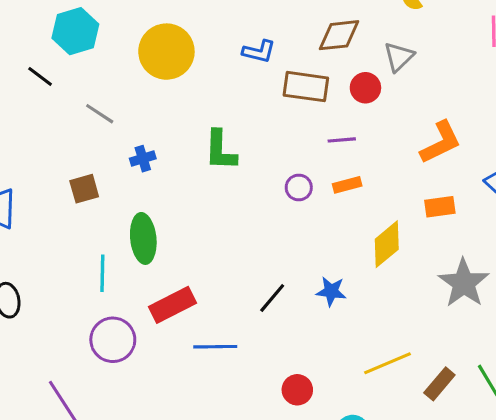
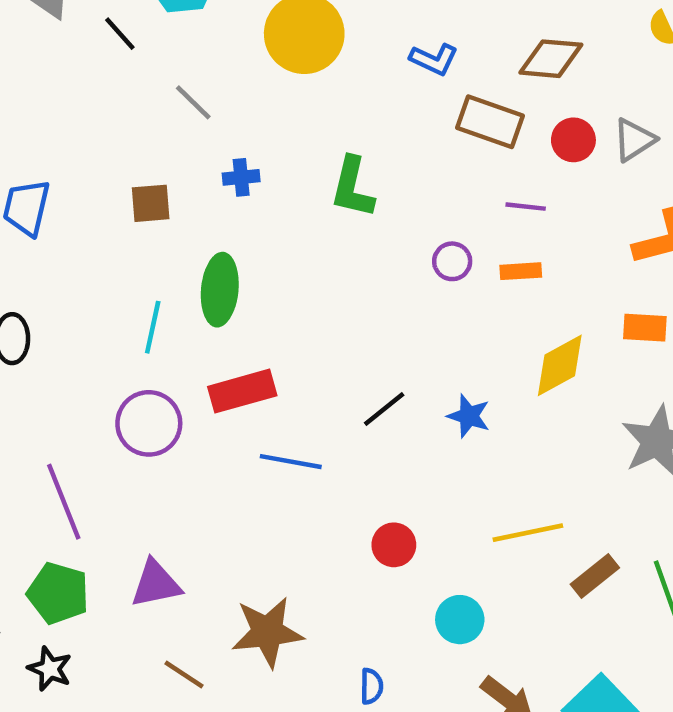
gray triangle: (399, 57) -> (634, 140), moved

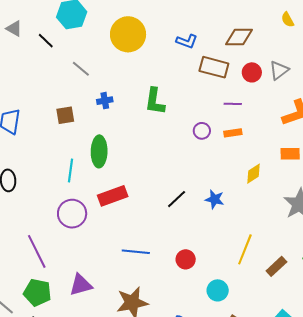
yellow diamond: (560, 365) -> (253, 174), size x0.7
blue line: (291, 462) -> (136, 252), moved
yellow line: (528, 533) -> (245, 249), turned -52

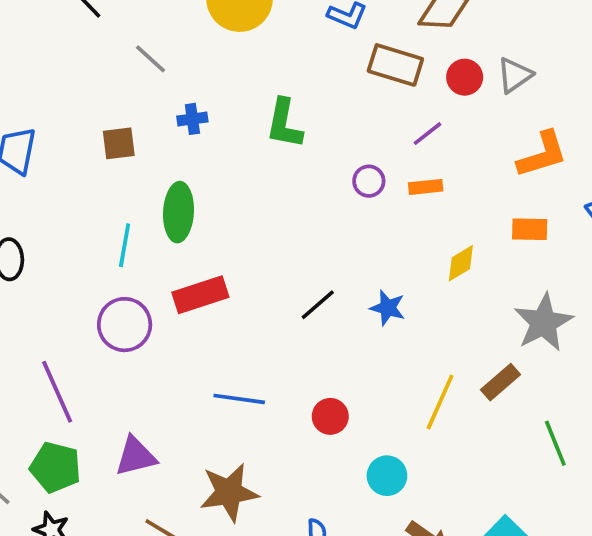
purple line: (233, 104) -> (427, 134), turned -42
brown rectangle: (276, 266) -> (500, 382), moved

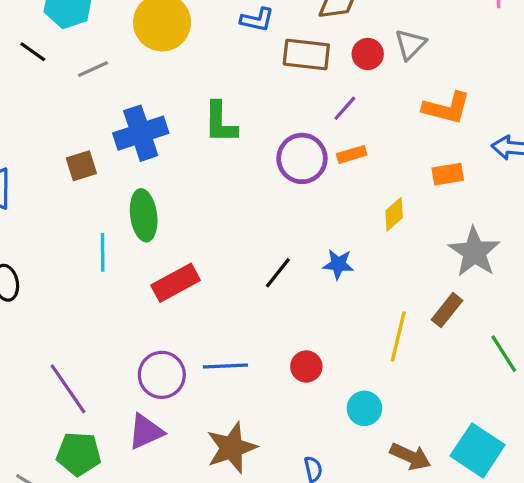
gray line: (150, 59) -> (93, 69), moved, turned -56
blue cross: (192, 119) -> (141, 133), size x2.0
orange L-shape: (542, 155) -> (447, 108), turned 42
purple circle: (369, 181) -> (302, 158), size x1.8
purple circle: (125, 325) -> (162, 375), moved

